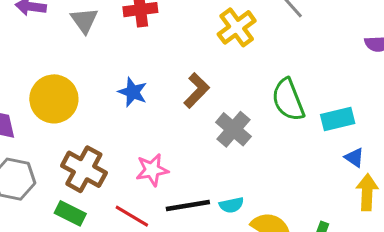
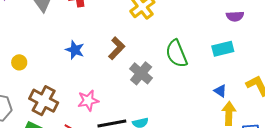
yellow circle: (54, 99) -> (19, 62), moved, size x0.5
cyan rectangle: (338, 119) -> (223, 49), moved

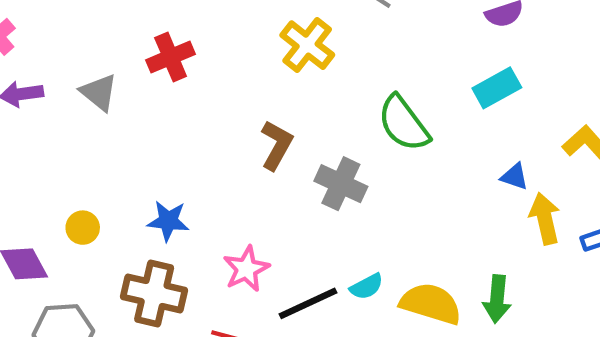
blue star: (75, 50) -> (168, 221), moved

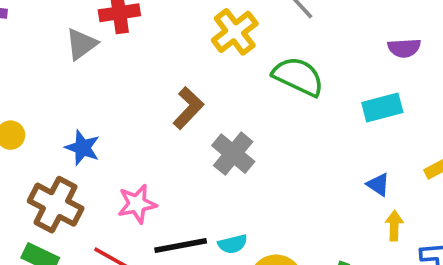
gray triangle: (99, 92) -> (81, 44), moved, turned 30
green semicircle: (404, 123) -> (298, 76), moved, turned 138
yellow arrow: (545, 219) -> (394, 226), size x0.7

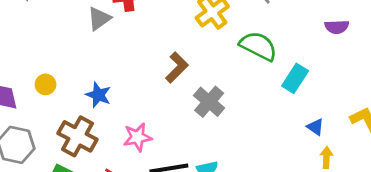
cyan rectangle: (382, 107) -> (295, 78), moved, turned -44

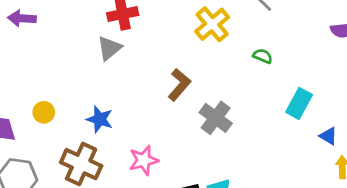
gray triangle: (99, 19) -> (109, 48), moved
green semicircle: (258, 46) -> (263, 56), size x0.5
cyan rectangle: (295, 78) -> (299, 103), moved

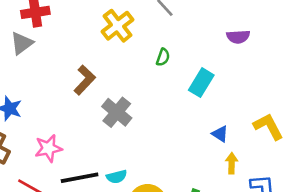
green semicircle: (263, 56) -> (163, 57), turned 84
cyan rectangle: (299, 103) -> (201, 83), moved

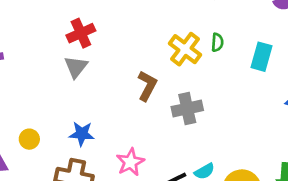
yellow cross: (118, 26) -> (185, 49), moved
gray cross: (117, 112) -> (187, 109), turned -36

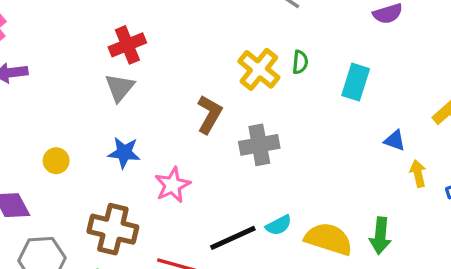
blue star: (82, 134) -> (124, 153), moved
yellow circle: (29, 139) -> (56, 161), moved
pink star: (130, 162) -> (172, 185), moved

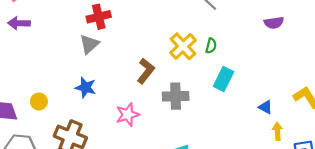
cyan rectangle: (356, 82) -> (224, 79), moved
yellow circle: (56, 161) -> (39, 101), moved
pink star: (172, 185) -> (128, 115), moved

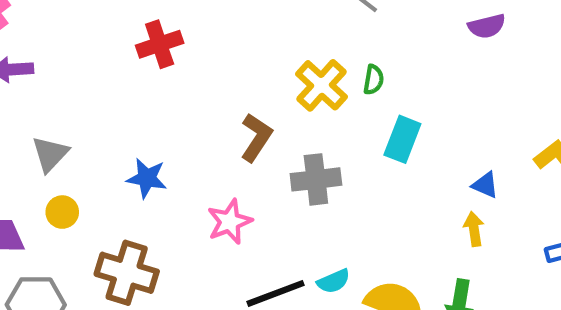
gray triangle: (89, 44) -> (50, 154), moved
yellow arrow: (277, 131) -> (474, 229), moved

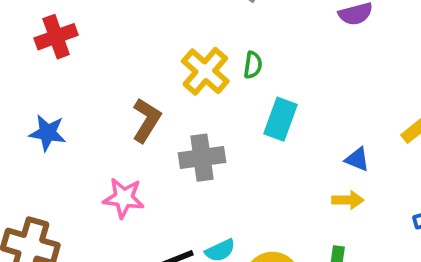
blue star: (147, 178) -> (48, 133), moved
pink star: (230, 222) -> (124, 198), turned 30
yellow arrow: (474, 229) -> (348, 200), turned 100

